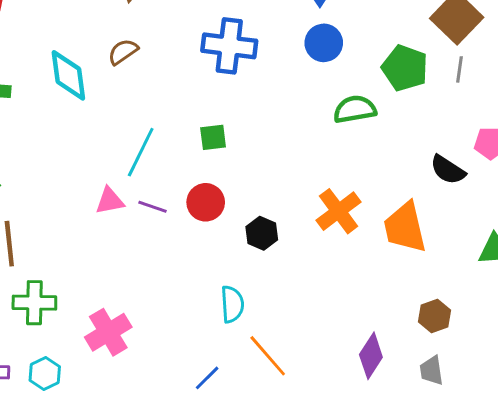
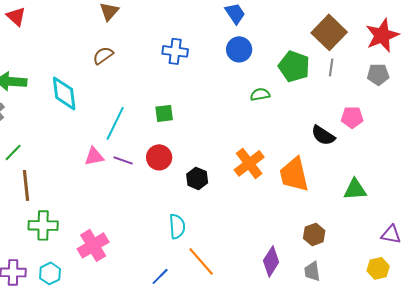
blue cross: (229, 46) -> (175, 51), size x0.7
cyan diamond: (68, 75) -> (64, 93), moved
green semicircle: (355, 109) -> (260, 94), size x0.7

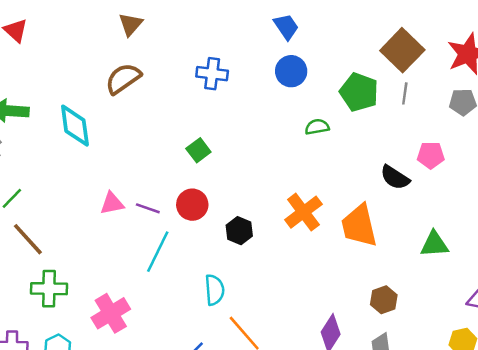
brown semicircle: (103, 55) -> (123, 79), size x1.4
green square: (164, 113) -> (198, 150), turned -30
cyan line: (115, 123) -> (158, 252), moved
brown line: (26, 185) -> (28, 239), turned -36

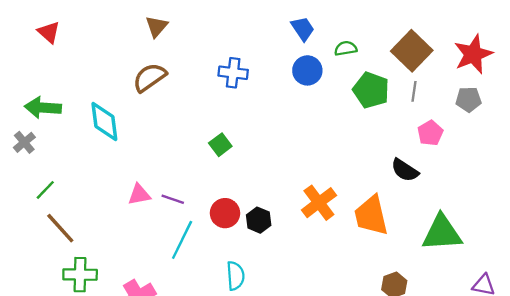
green semicircle: (317, 127) -> (346, 48), moved
pink pentagon: (431, 155) -> (430, 133), moved, turned -30
red circle: (192, 205) -> (225, 213), moved
green triangle: (434, 244) -> (442, 233), size x1.5

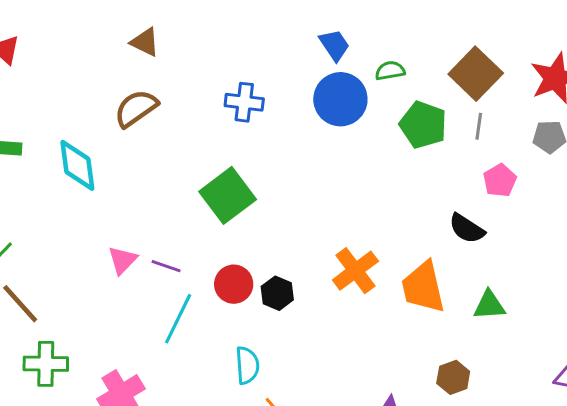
brown triangle: (157, 26) -> (145, 42), turned -45
blue circle: (307, 70) -> (340, 99), size x1.4
green square: (220, 145) -> (228, 195), size x1.8
pink triangle: (139, 195) -> (122, 260), turned -35
green triangle: (442, 233) -> (489, 305), moved, size x0.6

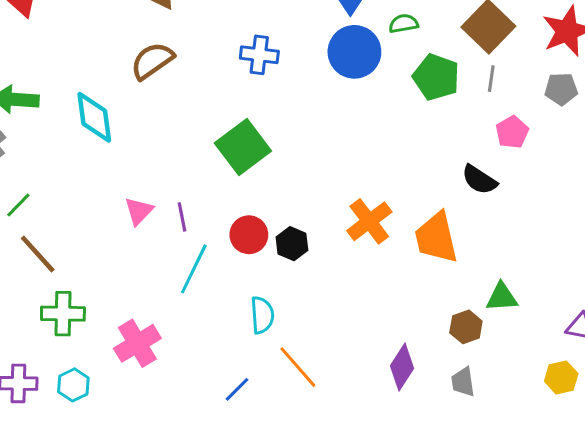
purple line: (166, 266) -> (182, 217), turned 60
green triangle: (489, 305) -> (502, 297), moved

